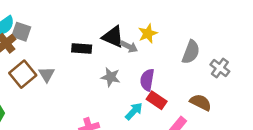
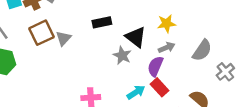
black triangle: (113, 37) -> (136, 37), moved
gray arrow: (129, 47) -> (167, 48), moved, turned -63
black rectangle: (82, 49) -> (102, 22), turned -30

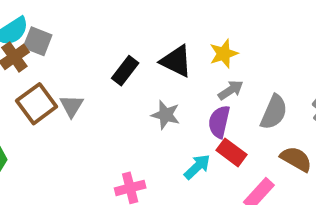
black rectangle: (102, 22) -> (125, 71), turned -30
black triangle: (136, 37) -> (176, 61), moved
gray semicircle: (202, 50) -> (274, 112), moved

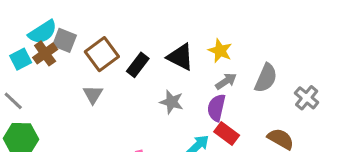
yellow star: (224, 54) -> (220, 51), turned -30
brown square: (37, 104) -> (102, 54), moved
gray semicircle: (274, 112) -> (266, 78), moved

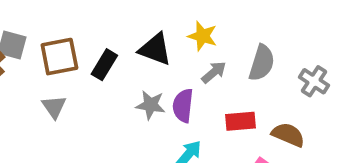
brown square: (102, 54) -> (59, 57), turned 32
purple semicircle: (216, 108) -> (183, 106), moved
red rectangle: (227, 133) -> (240, 121), moved, turned -35

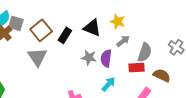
brown square: (59, 57) -> (41, 30), turned -30
gray semicircle: (262, 63) -> (145, 52), moved
gray triangle: (54, 107) -> (37, 57), size x1.5

